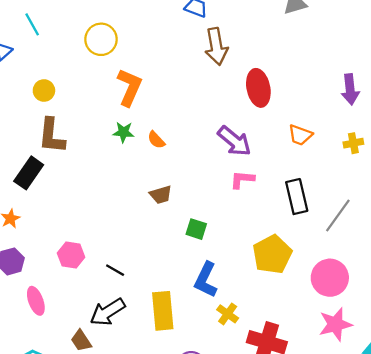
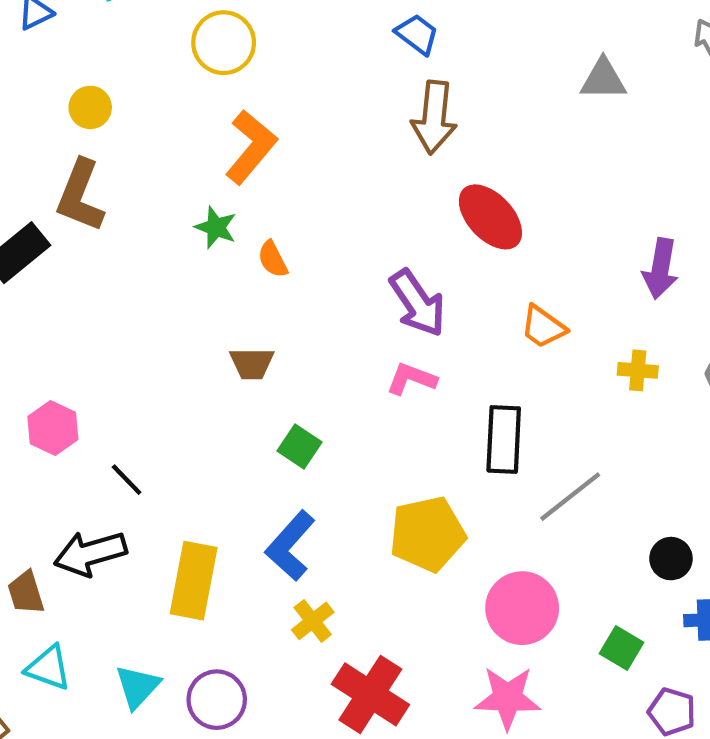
red ellipse: (258, 88) -> (490, 217), turned -48

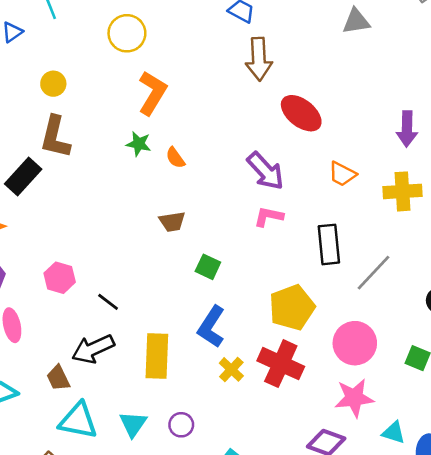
yellow cross: (638, 370) -> (402, 191), size x1.6
cyan triangle: (48, 668) -> (78, 421), size x1.4
red cross: (370, 694) -> (281, 364), moved
purple circle: (217, 700) -> (181, 425), size x0.7

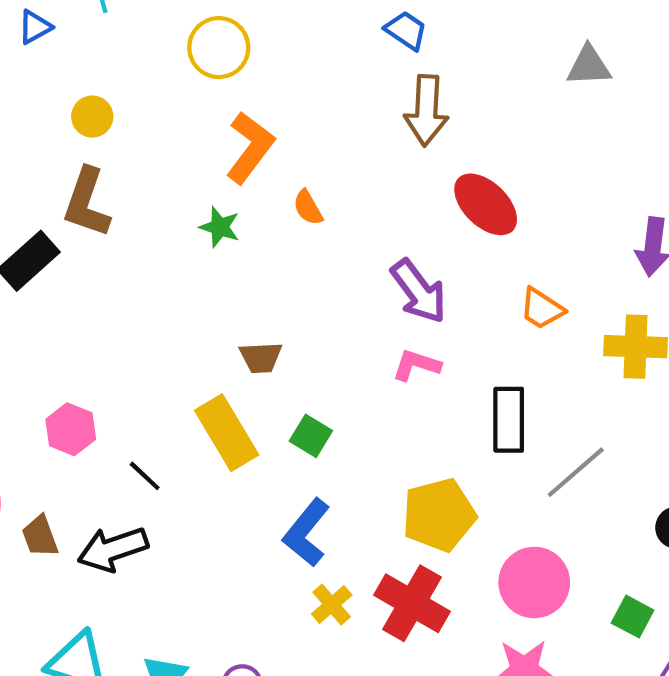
orange semicircle: (175, 158) -> (308, 208), moved
yellow rectangle: (157, 356) -> (227, 433), moved, turned -39
brown trapezoid: (58, 378) -> (40, 536), moved

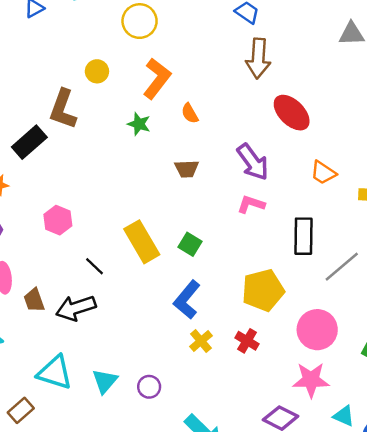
yellow circle: (92, 117) -> (97, 71), moved
brown trapezoid: (261, 358) -> (187, 169), moved
pink hexagon: (71, 429) -> (58, 220), moved
red cross: (412, 603) -> (247, 341), size x0.6

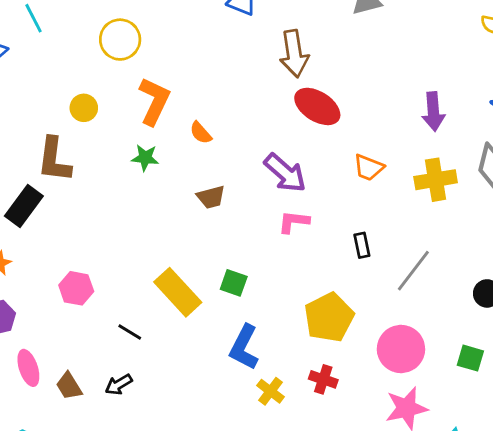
brown arrow: (258, 58) -> (294, 54), moved
black rectangle: (304, 236) -> (362, 245), size x0.6
black arrow: (76, 308) -> (119, 385), size x0.6

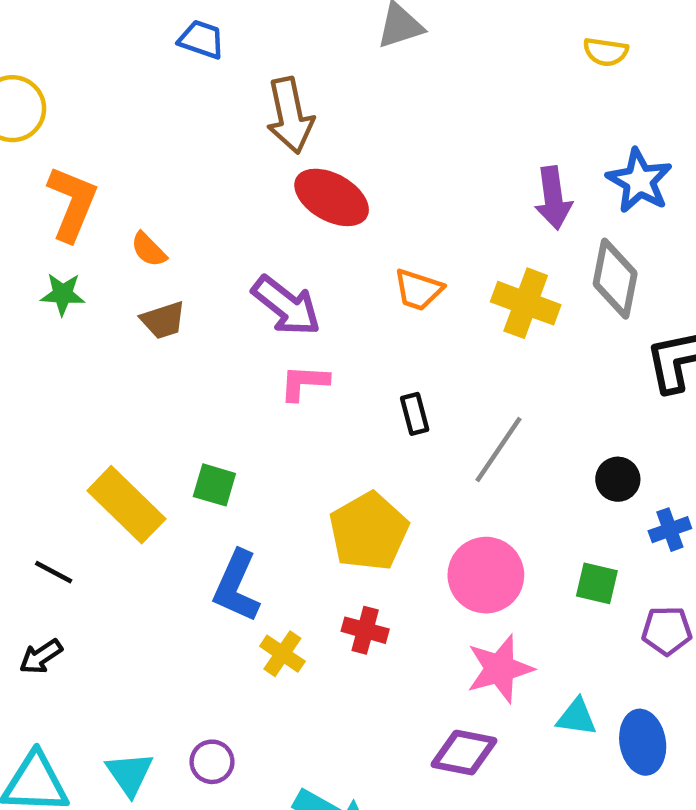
purple arrow: (433, 112) -> (553, 198), moved
yellow cross: (436, 180) -> (526, 303), turned 33
brown trapezoid: (211, 197) -> (163, 320), moved

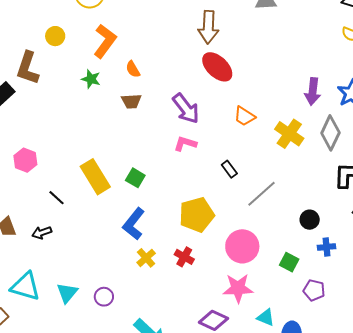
black rectangle: (415, 414) -> (229, 169), turned -36

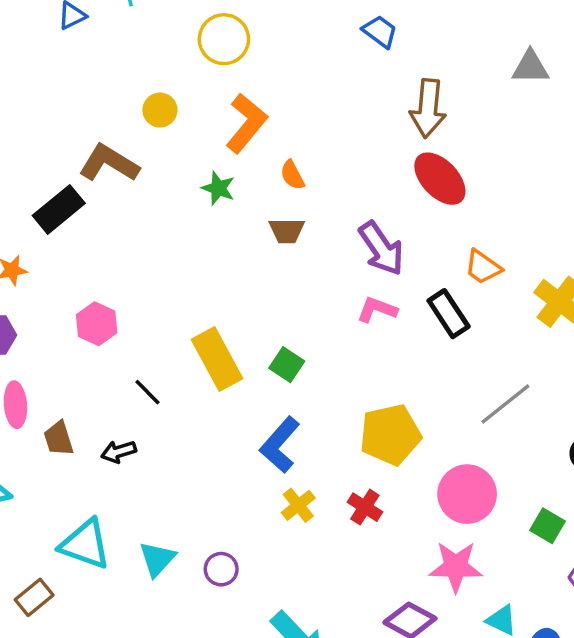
brown L-shape: (28, 68) -> (109, 163), turned 100
black rectangle: (229, 169) -> (449, 314), moved, size x1.5

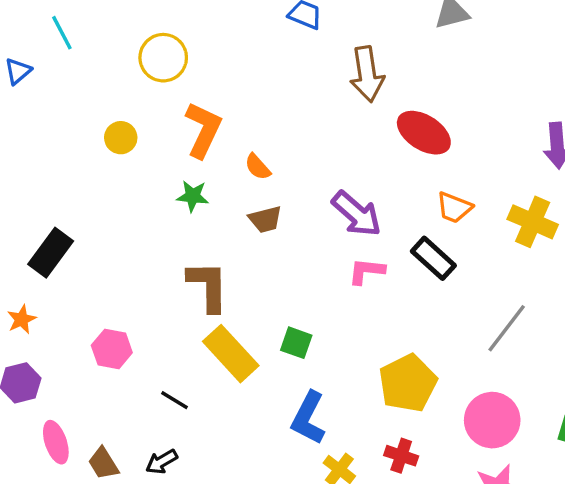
brown L-shape: (109, 163) -> (208, 286), moved, turned 72
red ellipse: (440, 179) -> (424, 133), moved

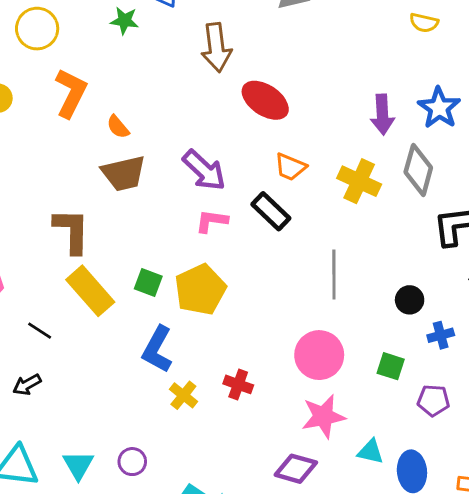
green star: (193, 196) -> (124, 21), moved
brown trapezoid: (265, 219) -> (124, 173), size x1.5
gray line: (507, 328) -> (334, 274), turned -39
yellow pentagon: (408, 383) -> (200, 290), moved

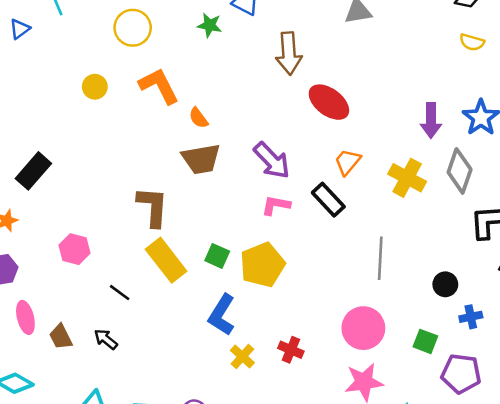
orange L-shape: (71, 93) -> (159, 86), turned -57
orange trapezoid: (290, 167) -> (348, 162), turned 104
black arrow: (27, 385) -> (106, 339), turned 65
purple pentagon: (433, 400) -> (461, 374), size x1.4

